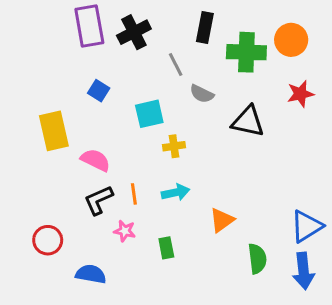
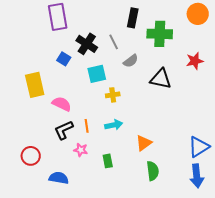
black cross: (134, 32) -> (87, 44), moved, turned -30
orange circle: (291, 40) -> (198, 14), moved
gray semicircle: (202, 94) -> (131, 61), turned -63
green semicircle: (257, 259) -> (153, 171), moved

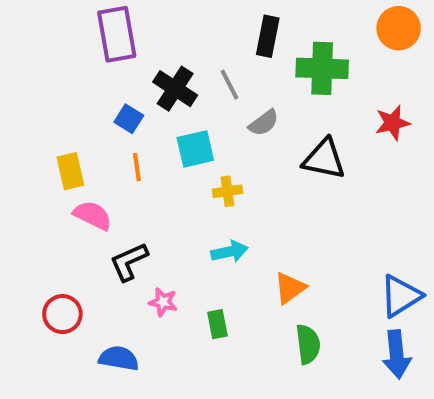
yellow rectangle: (35, 85) -> (70, 171), size x0.7
pink semicircle: (62, 104) -> (93, 215), moved
orange line: (87, 126) -> (137, 167), moved

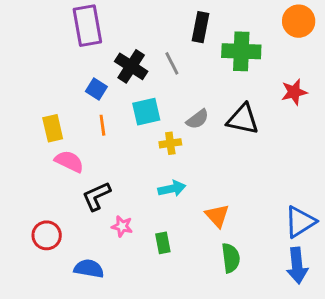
gray semicircle: (264, 123) -> (198, 119), moved
orange triangle: (290, 288) -> (217, 216), turned -36

